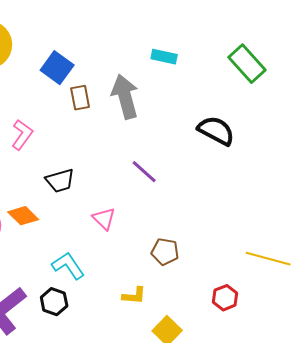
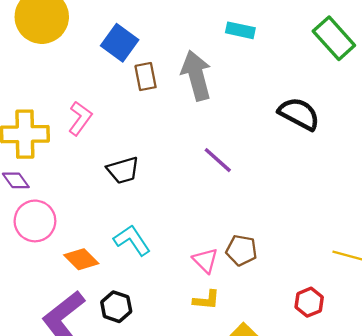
orange diamond: (23, 216) -> (81, 259), moved
pink triangle: (104, 219) -> (205, 260), moved
cyan L-shape: (68, 266) -> (132, 240), moved

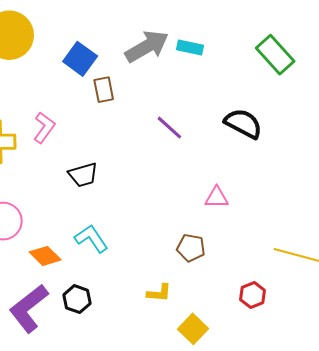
gray arrow: (196, 75) -> (147, 46), moved, turned 75
purple line: (218, 160) -> (169, 128), moved
pink triangle: (205, 260) -> (217, 197), moved, turned -45

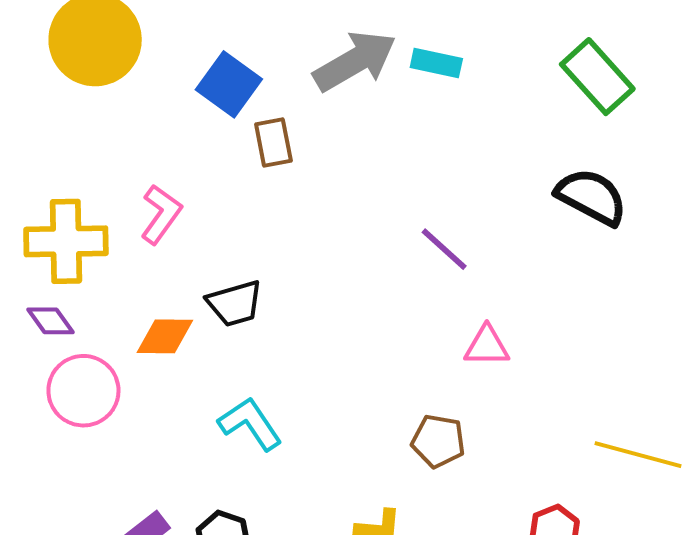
black semicircle: (243, 123) -> (591, 197), moved
purple line: (169, 128) -> (444, 249), moved
orange diamond: (45, 256) -> (165, 336), moved, turned -44

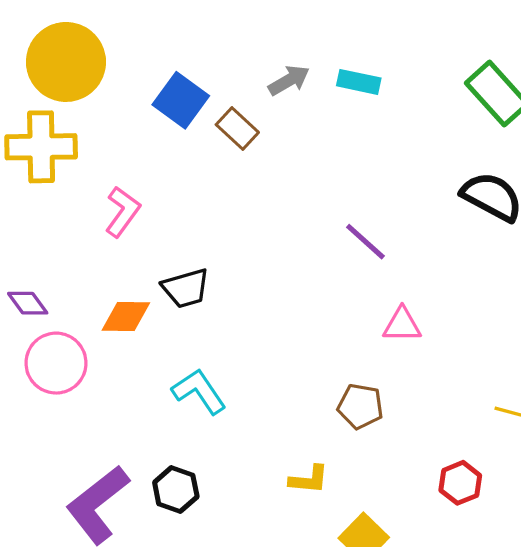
gray arrow: (355, 61) -> (289, 80), size x0.6
brown rectangle: (273, 142) -> (237, 129), moved, turned -36
yellow cross: (66, 241) -> (41, 147), moved

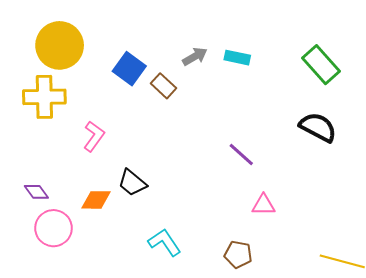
black trapezoid: (186, 288) -> (132, 183), turned 56
cyan L-shape: (199, 391) -> (165, 242), moved

